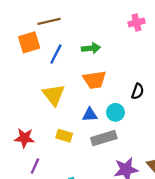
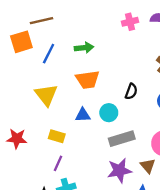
gray rectangle: (104, 138) -> (122, 139), moved
purple line: (35, 166) -> (58, 163), moved

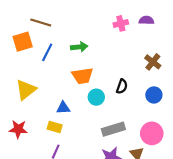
brown line: (42, 21) -> (41, 22), turned 30
yellow triangle: (46, 95) -> (26, 90), moved, turned 30
cyan circle: (109, 113) -> (96, 97), moved
blue triangle: (83, 115) -> (63, 108), moved

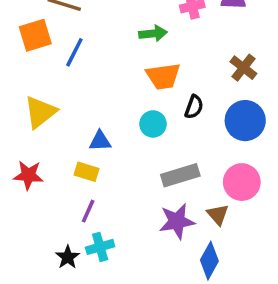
green arrow: (79, 47) -> (153, 34), moved
orange trapezoid: (82, 76) -> (163, 76), moved
blue circle: (154, 95) -> (245, 121), size x1.5

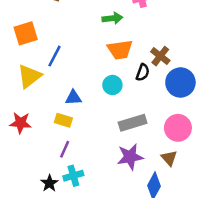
orange square: (35, 35) -> (26, 33), moved
blue line: (74, 52) -> (54, 56), moved
brown cross: (243, 68) -> (160, 56), moved
brown triangle: (218, 214) -> (169, 158), moved

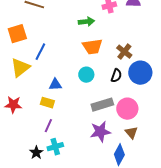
black semicircle: (143, 72) -> (116, 76), moved
pink circle: (178, 128) -> (127, 109), moved

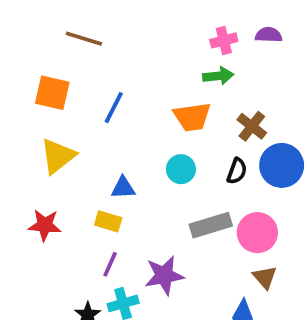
green arrow: (86, 22) -> (218, 76), moved
orange square: (17, 34) -> (52, 93), turned 30
blue line: (40, 52) -> (114, 108), moved
purple star: (100, 132) -> (164, 275), moved

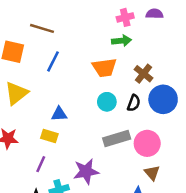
brown line: (84, 39) -> (42, 28), moved
cyan circle: (181, 169) -> (107, 102), moved
purple line: (110, 264) -> (41, 164), moved

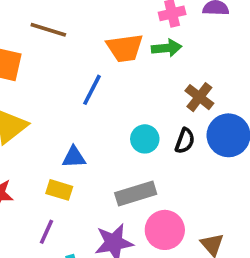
blue line: (53, 61) -> (92, 90), moved
orange trapezoid: (104, 68) -> (125, 48), moved
gray rectangle: (117, 138) -> (136, 194), moved
pink circle: (147, 143) -> (165, 230), moved

